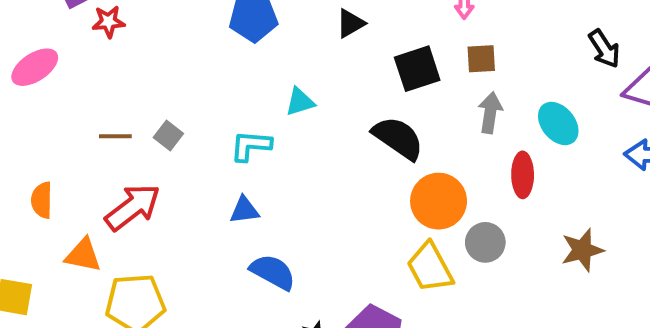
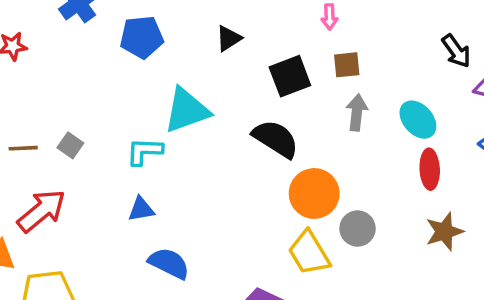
cyan triangle: (300, 102) -> (187, 110), size x1.8
red ellipse: (523, 175) -> (430, 169), moved

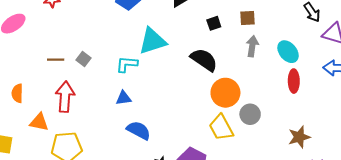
black square: (290, 76) -> (214, 23), size x0.6
red arrow: (41, 211) -> (65, 97), turned -48
brown star: (444, 232) -> (299, 137), moved

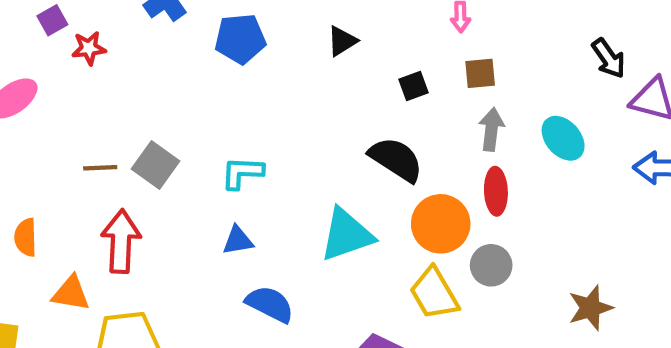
cyan triangle: (152, 41) -> (347, 235), moved
gray square: (83, 59) -> (156, 165), size x1.5
red ellipse: (294, 81) -> (496, 191), moved

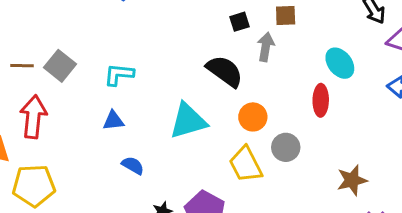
gray arrow: (491, 129) -> (266, 47), moved
red ellipse: (496, 191) -> (321, 100), moved
orange circle: (441, 224) -> (253, 117), size x0.7
blue semicircle: (270, 304) -> (133, 165), size x0.7

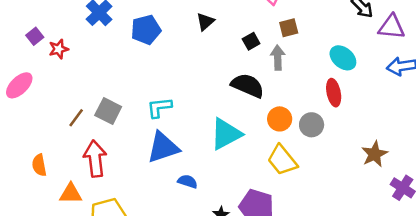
brown line: (22, 66) -> (76, 118), turned -42
blue triangle: (113, 121) -> (163, 147), size x1.8
gray circle: (286, 147) -> (312, 125), moved

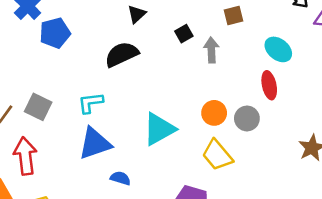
brown square: (289, 28) -> (233, 16), moved
blue pentagon: (146, 30) -> (55, 33), moved
black semicircle: (248, 86) -> (122, 54), moved, turned -48

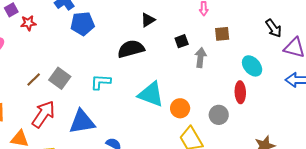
orange circle: (214, 113) -> (180, 108), moved
cyan triangle: (159, 129) -> (151, 94), moved, turned 40
blue triangle: (95, 143) -> (82, 122), moved
red arrow: (25, 156) -> (43, 114), turned 32

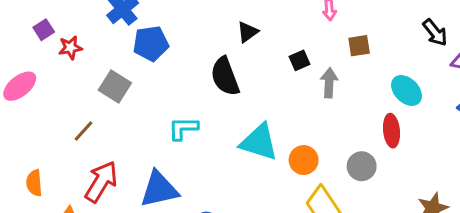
black semicircle: (131, 49) -> (225, 76), turned -92
gray square: (60, 78) -> (115, 86), moved

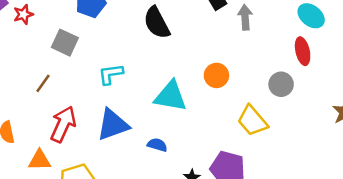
cyan L-shape: (183, 128) -> (111, 74), moved
cyan triangle: (259, 142) -> (171, 96), moved
orange circle: (304, 160) -> (216, 75), moved

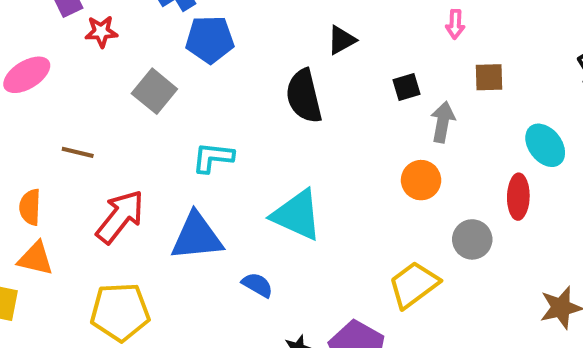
orange circle: (216, 75) -> (421, 180), moved
brown line: (43, 83) -> (78, 152), moved, turned 54
yellow trapezoid: (252, 121) -> (414, 285), turned 80
orange triangle: (39, 160) -> (36, 259), moved

